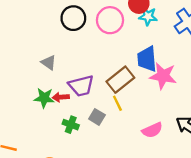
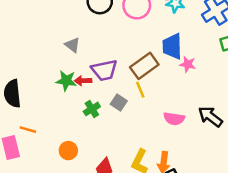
pink star: (163, 76) -> (188, 64), size x0.6
green cross: (71, 125) -> (92, 109), turned 35
pink semicircle: (152, 130) -> (174, 119), turned 30

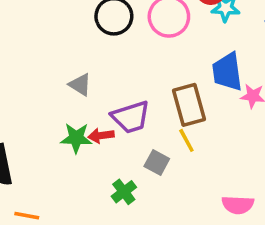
brown rectangle: (144, 66) -> (189, 105), turned -64
green cross: (92, 109) -> (124, 192), moved
pink semicircle: (174, 119) -> (238, 205), moved

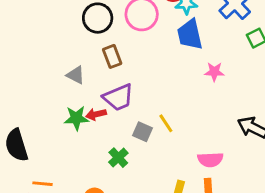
blue trapezoid: (227, 72) -> (190, 34), moved
brown rectangle: (189, 105) -> (112, 56), moved, size x0.7
yellow line: (186, 140) -> (166, 123), moved

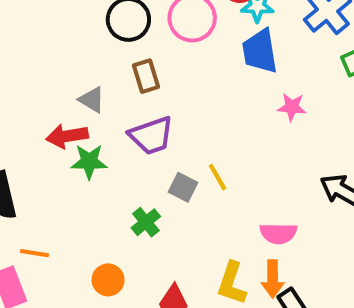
red arrow: (96, 114) -> (67, 136), moved, size x1.4

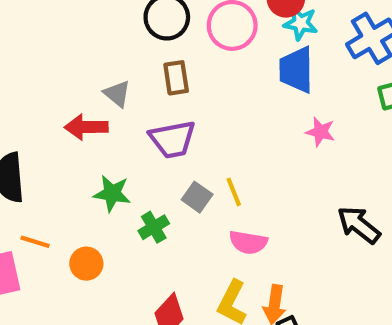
green star: (89, 162) -> (112, 193), moved
pink semicircle: (278, 233) -> (248, 242), moved
orange circle: (108, 280) -> (86, 264), moved

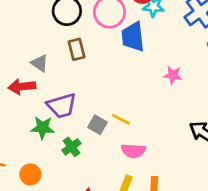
blue trapezoid: (296, 70) -> (133, 37), moved
purple trapezoid: (173, 139) -> (62, 106), moved
yellow line: (234, 192) -> (121, 119), turned -36

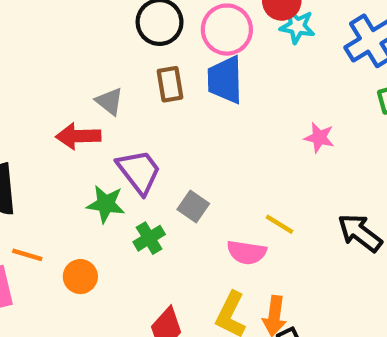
blue trapezoid: (133, 37) -> (225, 80), moved
purple trapezoid: (62, 106) -> (139, 172), turned -116
yellow line: (121, 119) -> (279, 224), moved

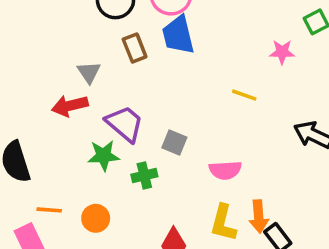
gray triangle: (109, 101) -> (89, 72), turned 30
pink star: (319, 138) -> (282, 52), moved
yellow line: (279, 224) -> (244, 95), moved
green cross: (149, 238) -> (144, 176), turned 30

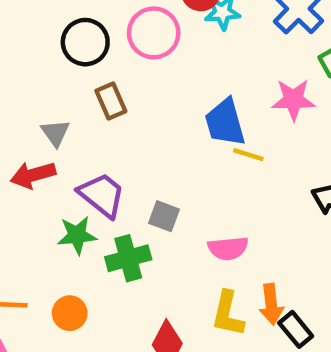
blue trapezoid: (178, 35) -> (225, 122), moved
pink star: (282, 52) -> (293, 100), size x1.4
green cross: (144, 176) -> (128, 258), size x1.4

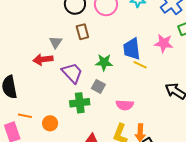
green star: (77, 235) -> (104, 62), moved

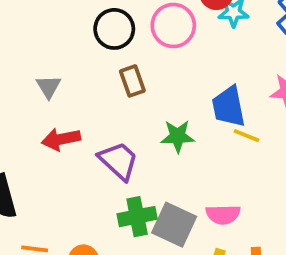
gray triangle: (56, 42) -> (49, 87), moved
gray square: (98, 86) -> (174, 225), moved, size x1.6

